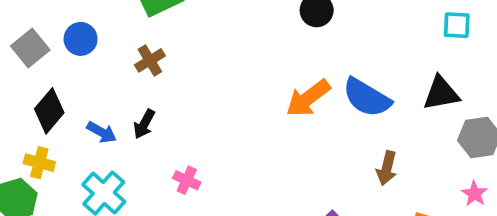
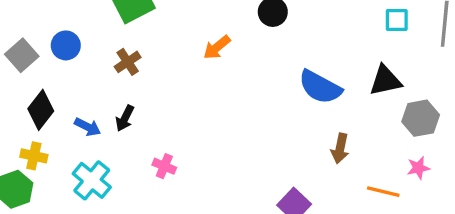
orange arrow: (308, 98) -> (217, 47), moved, size x0.7
pink star: (474, 194) -> (418, 168), turned 30

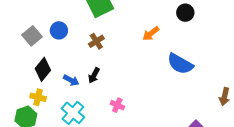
blue semicircle: (320, 87) -> (180, 64), moved

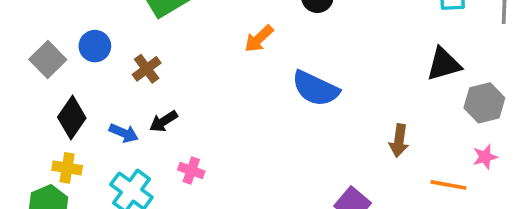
brown cross: (96, 41) -> (147, 69), moved
black arrow: (94, 75) -> (164, 121), turned 35
pink cross: (117, 105) -> (191, 171), moved

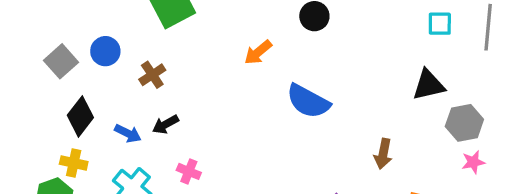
pink star: (485, 157) -> (473, 162), moved

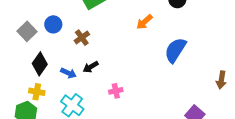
blue semicircle: (308, 101) -> (175, 50), turned 96
pink cross: (189, 171) -> (116, 91), moved, turned -32

